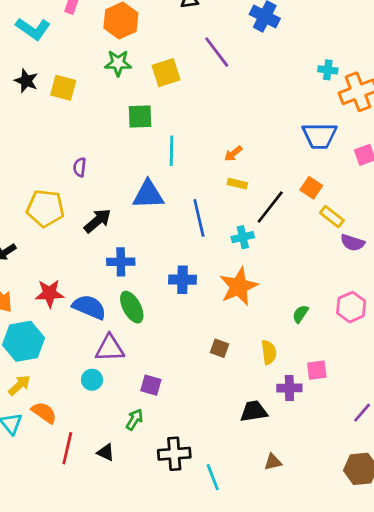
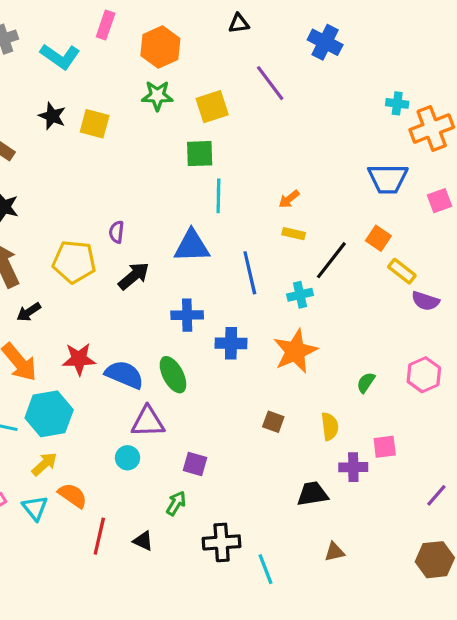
green square: (140, 117) -> (200, 154), moved
purple semicircle: (80, 167) -> (117, 232), moved
blue cross: (121, 262) -> (187, 315), moved

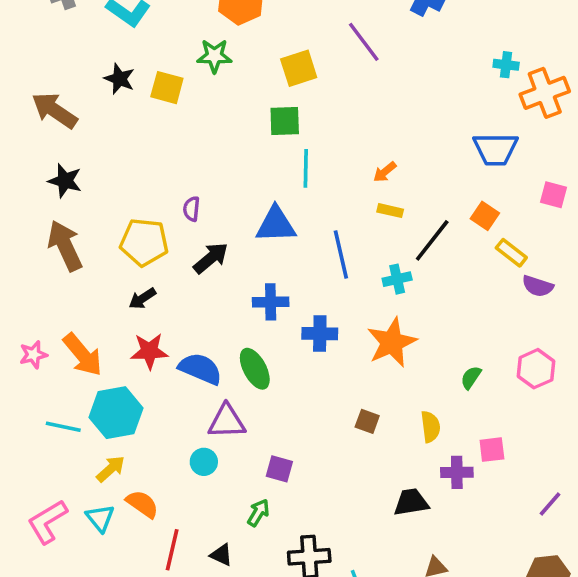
green star: (157, 96) -> (214, 56), moved
pink square: (440, 201) -> (553, 195), moved, turned 35
black arrow: (29, 312) -> (142, 298), moved

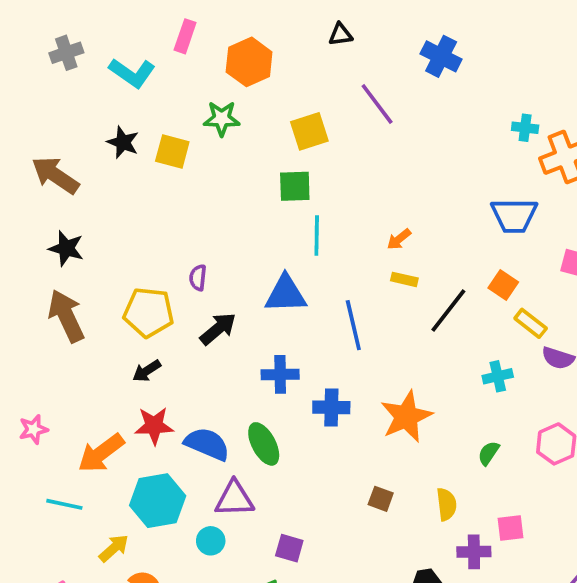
cyan cross: (397, 279) -> (498, 376), moved
orange arrow: (83, 355) -> (101, 453), moved, turned 93
cyan hexagon: (116, 413) -> (158, 501), moved

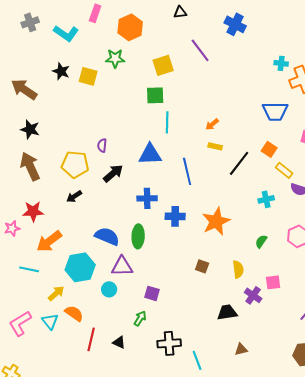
red star: (154, 426) -> (33, 211), moved
green ellipse: (264, 444) -> (138, 236), turned 30
purple cross: (474, 552) -> (253, 295), turned 36

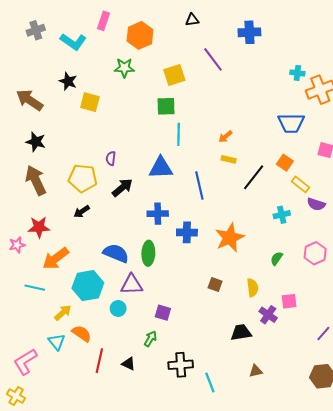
blue cross: (235, 24) -> (249, 32), turned -30
yellow square: (88, 76) -> (90, 102), moved
pink L-shape: (20, 323) -> (25, 362), moved

